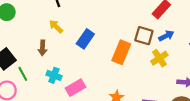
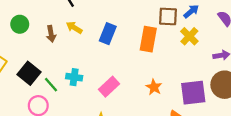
brown arrow: (43, 48) -> (51, 34), moved
cyan cross: (54, 75) -> (74, 77), moved

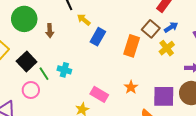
brown square: (168, 16) -> (151, 29), turned 30
green circle: (20, 24) -> (24, 19), size x1.6
yellow arrow: (74, 28) -> (84, 20), moved
pink rectangle: (109, 87) -> (99, 94), moved, turned 66

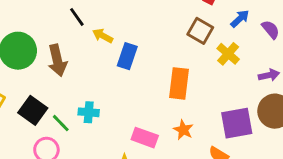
blue arrow: (171, 27) -> (240, 19), moved
brown arrow: (50, 31) -> (57, 60), size x1.5
orange rectangle: (132, 46) -> (179, 83), moved
orange star: (131, 87) -> (183, 130), moved

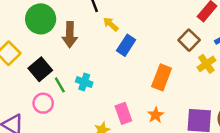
pink rectangle: (145, 138) -> (123, 113), turned 36

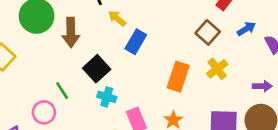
yellow cross: (206, 64) -> (217, 69), moved
black square: (40, 69) -> (97, 69), moved
cyan cross: (84, 82) -> (107, 97), moved

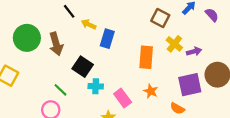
purple arrow: (262, 86) -> (194, 51), moved

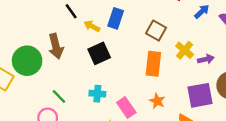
brown square: (160, 18) -> (156, 31), moved
green circle: (27, 38) -> (27, 61), moved
blue rectangle: (107, 39) -> (116, 18), moved
black square: (83, 67) -> (99, 53), moved, turned 30

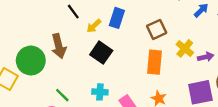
yellow arrow: (92, 26) -> (94, 26), turned -70
brown square: (156, 31) -> (157, 29), turned 36
black square: (99, 53) -> (101, 53), turned -30

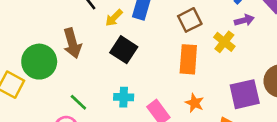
purple arrow: (206, 57) -> (244, 20), moved

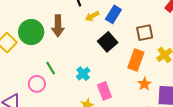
black square: (124, 50) -> (108, 42), moved
cyan cross: (124, 97) -> (83, 74), turned 32
orange star: (195, 103) -> (144, 84), moved

